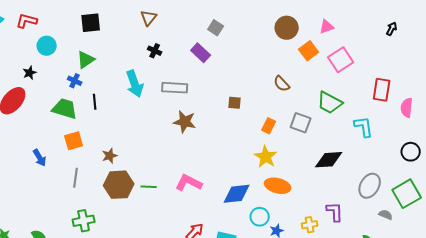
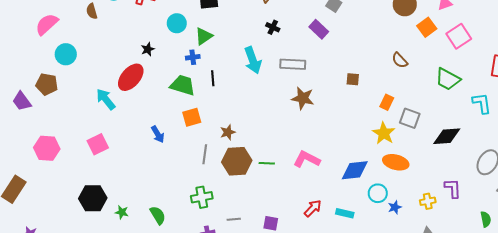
cyan circle: (47, 46) -> (177, 23), moved
blue cross: (75, 81) -> (193, 57), turned -32
gray square: (301, 123) -> (410, 118), moved
gray line: (76, 178) -> (205, 154), moved

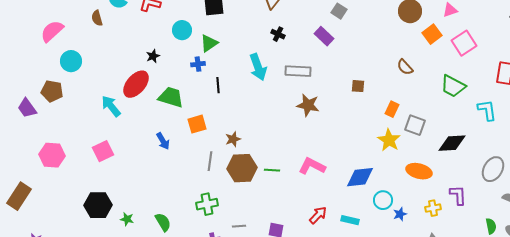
green trapezoid: (183, 85) -> (171, 97), moved
orange ellipse: (396, 162) -> (419, 171), moved

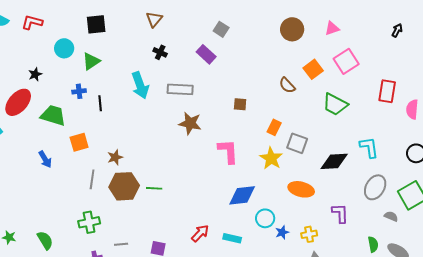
orange square: (432, 34) -> (313, 69), moved
blue cross: (198, 64) -> (79, 91), moved
cyan L-shape: (487, 110) -> (369, 147), moved
pink L-shape: (312, 166) -> (228, 151), moved, turned 60
yellow cross: (433, 208) -> (309, 234), moved

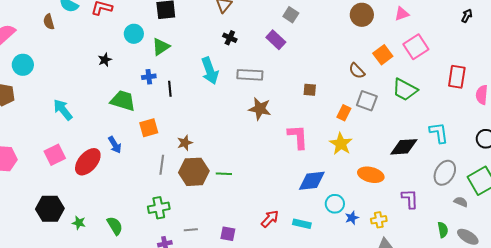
red ellipse: (18, 102) -> (88, 162), moved
gray square: (297, 143) -> (367, 101), moved

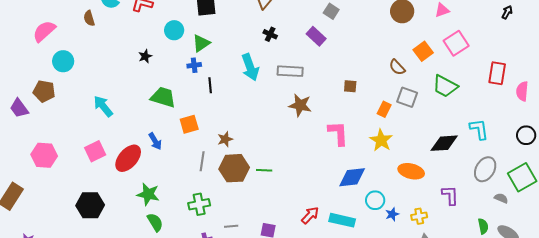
blue cross: (149, 77) -> (194, 65), moved
green star: (79, 223) -> (148, 194), moved, size x1.6
cyan rectangle: (302, 224) -> (342, 220), size x1.4

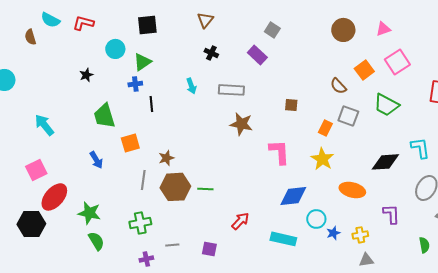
cyan arrow: (250, 67) -> (191, 86), size x0.6
green trapezoid: (163, 97) -> (104, 116), turned -124
red ellipse: (128, 158) -> (54, 197), moved
red arrow: (310, 215) -> (240, 221), moved

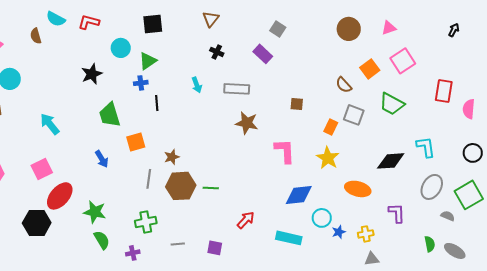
black star: (86, 75) -> (92, 74), size x1.5
purple cross: (146, 259) -> (133, 253), moved

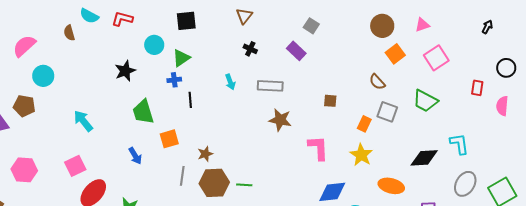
orange square: (370, 69) -> (395, 54), moved
red rectangle: (444, 91) -> (477, 88), size x0.7
black circle: (473, 153) -> (506, 68), moved

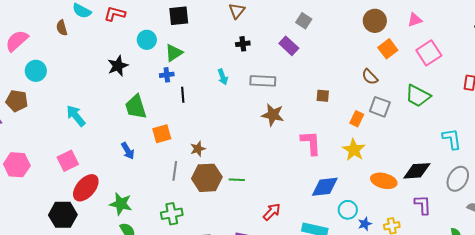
black cross: (250, 49) -> (243, 44), turned -32
black diamond: (424, 158) -> (417, 171), moved

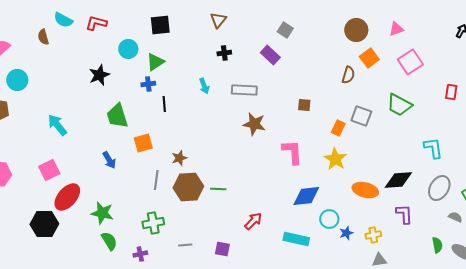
brown semicircle: (370, 77) -> (348, 75), moved, turned -120

